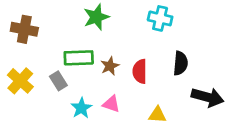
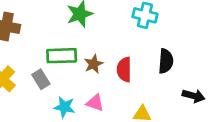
black arrow: (208, 97) -> (194, 96), size x0.7
cyan star: (81, 108) -> (64, 107), turned -30

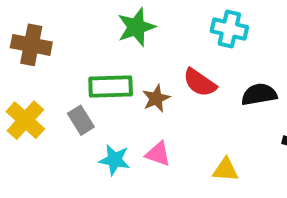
black semicircle: (166, 61) -> (259, 94), turned -105
red semicircle: (124, 70) -> (200, 83), moved, turned -55

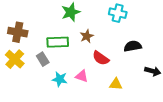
brown cross: (31, 45) -> (18, 32), moved
red semicircle: (200, 83) -> (101, 58), moved
brown star: (156, 98) -> (87, 36), moved

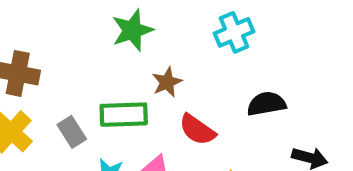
cyan cross: (118, 13) -> (234, 32), turned -36
green rectangle: (58, 42) -> (124, 115), moved

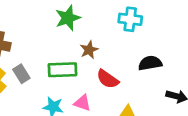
cyan cross: (234, 32) -> (130, 19), turned 30
gray rectangle: (72, 132) -> (21, 74), moved

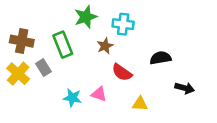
cyan cross: (130, 19) -> (123, 24), moved
green rectangle: (62, 70) -> (63, 45), moved, turned 70

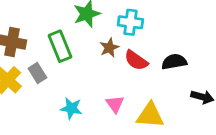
red semicircle: (122, 72) -> (136, 60), moved
pink triangle: (99, 94) -> (115, 104), moved, turned 35
yellow triangle: (140, 104) -> (150, 115), size x1.5

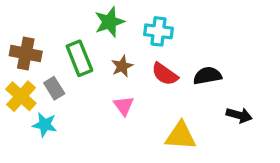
brown star: (109, 48) -> (122, 66), moved
pink triangle: (115, 104) -> (124, 106), moved
cyan star: (71, 108) -> (45, 125), moved

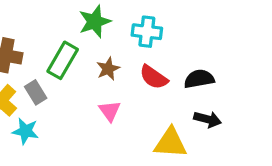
green rectangle: (79, 58) -> (63, 60), turned 52
black arrow: (239, 115) -> (208, 119), moved

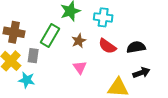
gray rectangle: (36, 92) -> (33, 56), turned 40
black arrow: (208, 119) -> (141, 73), turned -35

